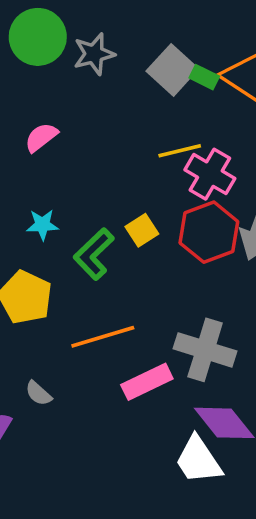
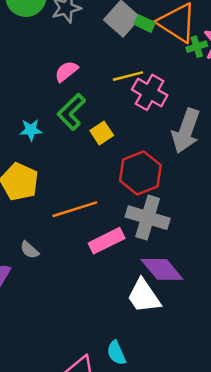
pink semicircle: (41, 137) -> (66, 71), moved
red hexagon: (209, 232) -> (140, 173), moved
green L-shape: (94, 254) -> (71, 112), moved

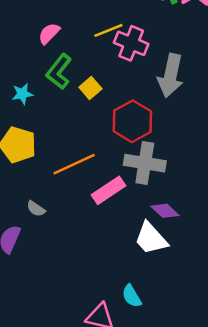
purple diamond: (162, 269) -> (165, 211), size x0.7

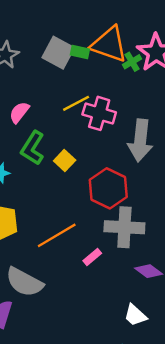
pink rectangle: (108, 190) -> (92, 257), size x0.6
gray semicircle: (36, 209) -> (24, 282), size x2.0
white trapezoid: (151, 238) -> (135, 315), moved, size x0.7

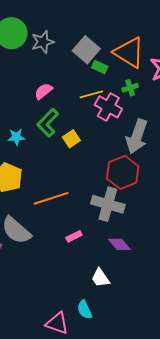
green rectangle: (80, 52) -> (100, 67), moved
green cross: (132, 62) -> (130, 88), moved
red hexagon: (108, 188) -> (123, 172), moved
pink rectangle: (92, 257) -> (74, 236), moved

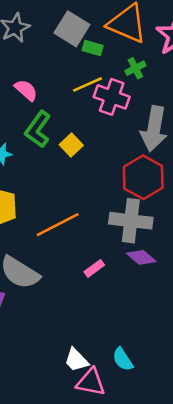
pink semicircle: (43, 91) -> (26, 90), turned 90
purple diamond: (119, 244) -> (141, 257), moved
white trapezoid: (100, 278) -> (76, 360), moved

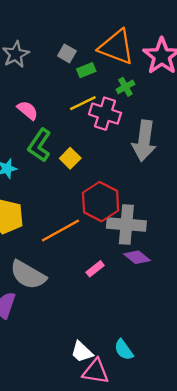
gray square: (72, 29) -> (67, 53), size x0.6
green rectangle: (93, 48) -> (86, 70), turned -36
red hexagon: (143, 177) -> (101, 202), moved

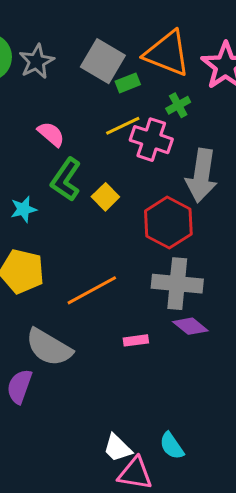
gray square: (67, 53) -> (103, 61), size x1.8
red hexagon: (101, 202) -> (168, 223), moved
pink rectangle: (95, 269) -> (136, 340), turned 30

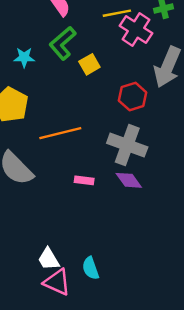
red hexagon: (168, 223) -> (133, 96), size x0.7

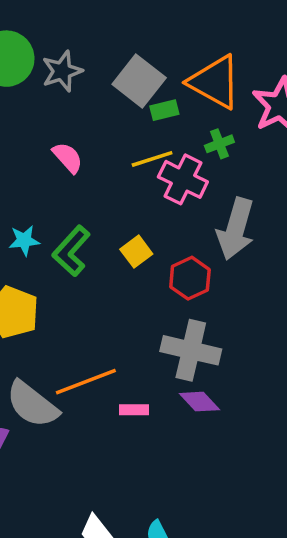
green L-shape: (63, 43) -> (71, 251), moved
yellow square: (89, 64) -> (136, 252), moved
orange line: (60, 133) -> (86, 382), moved

